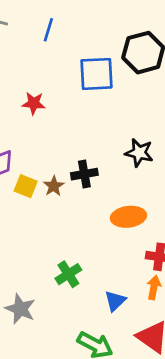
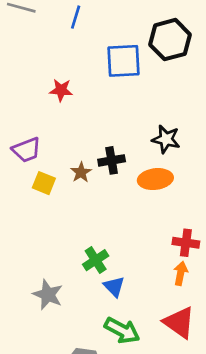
yellow square: (26, 186) -> (44, 183), moved
orange ellipse: (128, 217) -> (155, 179), moved
blue triangle: (115, 301) -> (114, 287), moved, turned -30

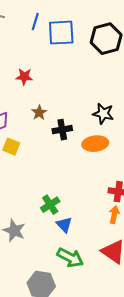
blue square: (123, 61) -> (61, 33), moved
brown star: (81, 172) -> (39, 113), moved

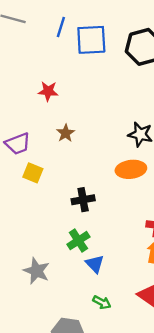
black cross: (62, 130) -> (83, 200), moved
green arrow: (70, 258) -> (102, 302), size x0.6

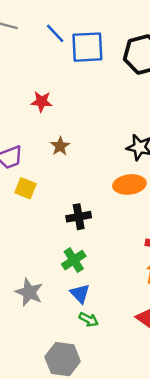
blue line: (61, 27) -> (55, 33), turned -60
blue triangle: (95, 264) -> (80, 294), moved
green arrow: (102, 302) -> (89, 320), moved

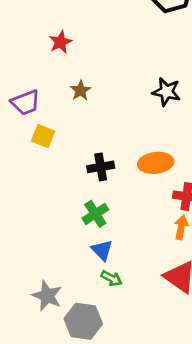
red star: (42, 102) -> (60, 42), turned -30
orange ellipse: (129, 185) -> (156, 163), moved
gray star: (29, 292) -> (47, 296), moved

